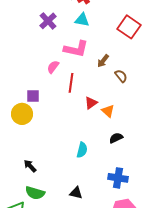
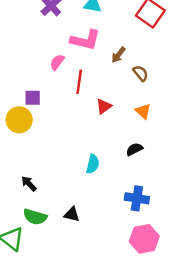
orange triangle: (108, 111) -> (143, 111), moved
black triangle: (76, 193) -> (72, 214), moved

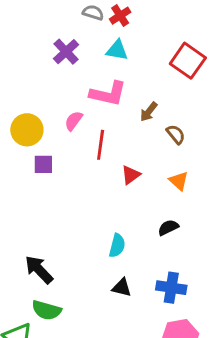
yellow circle: (19, 120) -> (27, 130), moved
black arrow: (29, 184) -> (39, 270), size x1.5
black triangle: (72, 214) -> (122, 288), moved

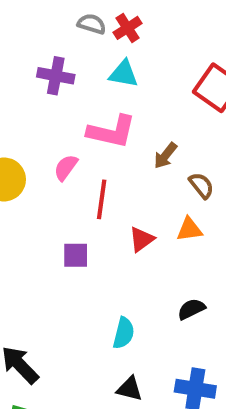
purple cross: (66, 52) -> (56, 76), turned -36
purple square: (43, 164) -> (76, 255), moved
orange triangle: (179, 181) -> (189, 229), moved, turned -50

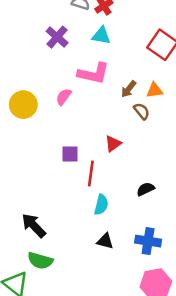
purple cross: (56, 76) -> (57, 37), turned 30
brown semicircle: (201, 185) -> (142, 111), moved
red line: (102, 199) -> (91, 174), moved
orange triangle: (189, 229) -> (155, 90), moved

